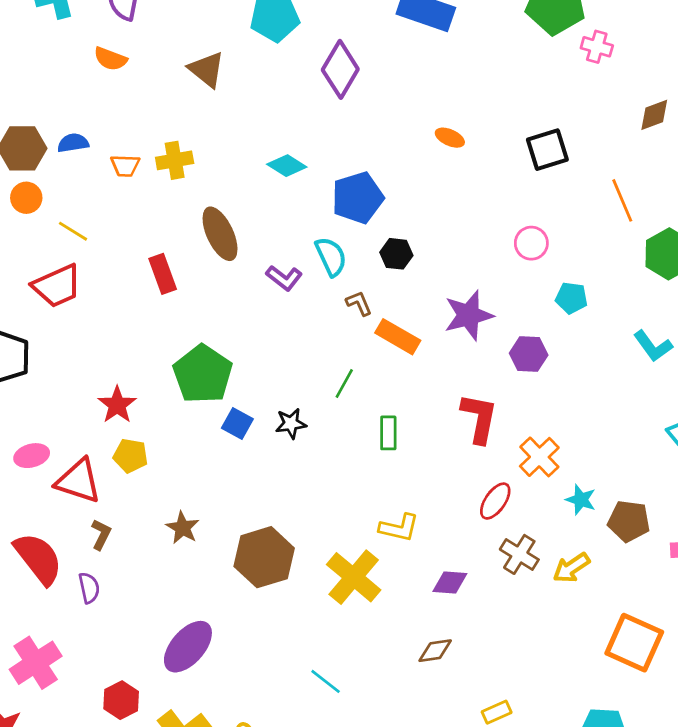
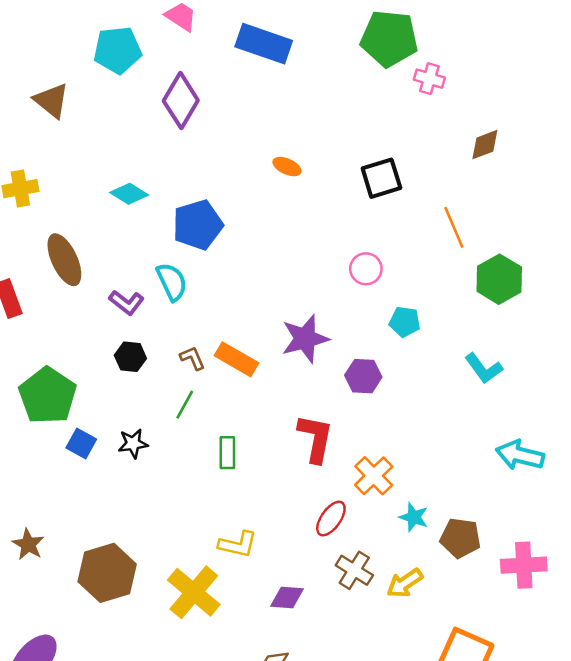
black hexagon: (396, 254) -> (130, 357), moved
brown L-shape: (359, 303) -> (193, 358), moved

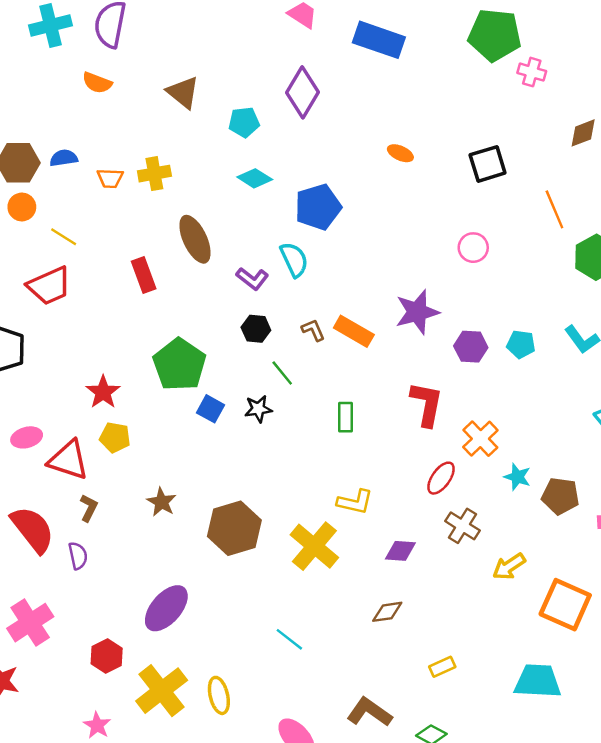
cyan pentagon: (117, 50) -> (244, 122), moved, size x0.7
cyan pentagon: (405, 322) -> (521, 344), moved
green line: (185, 405) -> (282, 373), moved, turned -68
yellow arrow: (405, 583) -> (509, 566), moved

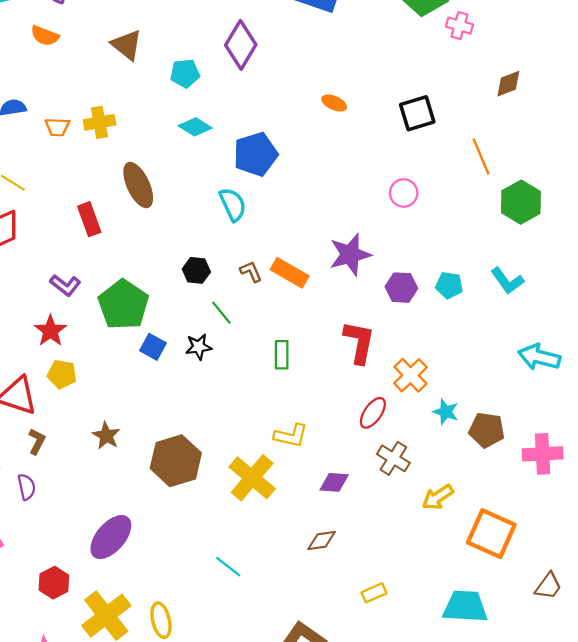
purple L-shape: (252, 279) -> (65, 285), moved

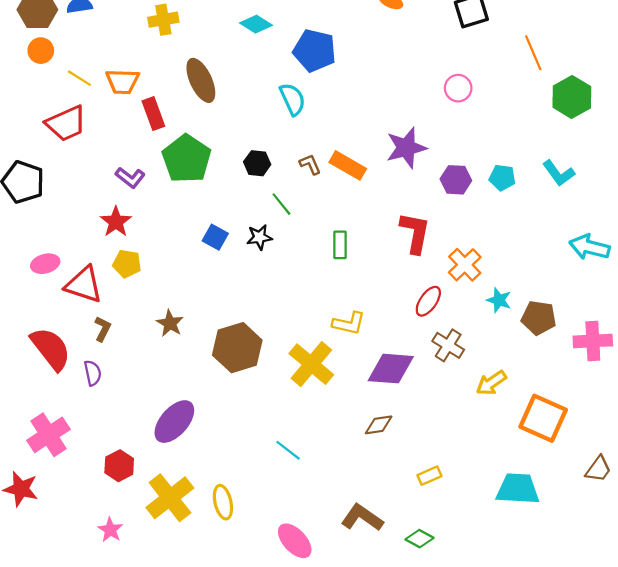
orange trapezoid: (57, 127) -> (122, 81), moved, size x1.4
blue pentagon: (256, 154) -> (315, 51), turned 30
green pentagon: (123, 305) -> (187, 159), moved
purple diamond: (334, 482) -> (391, 369), size x1.6

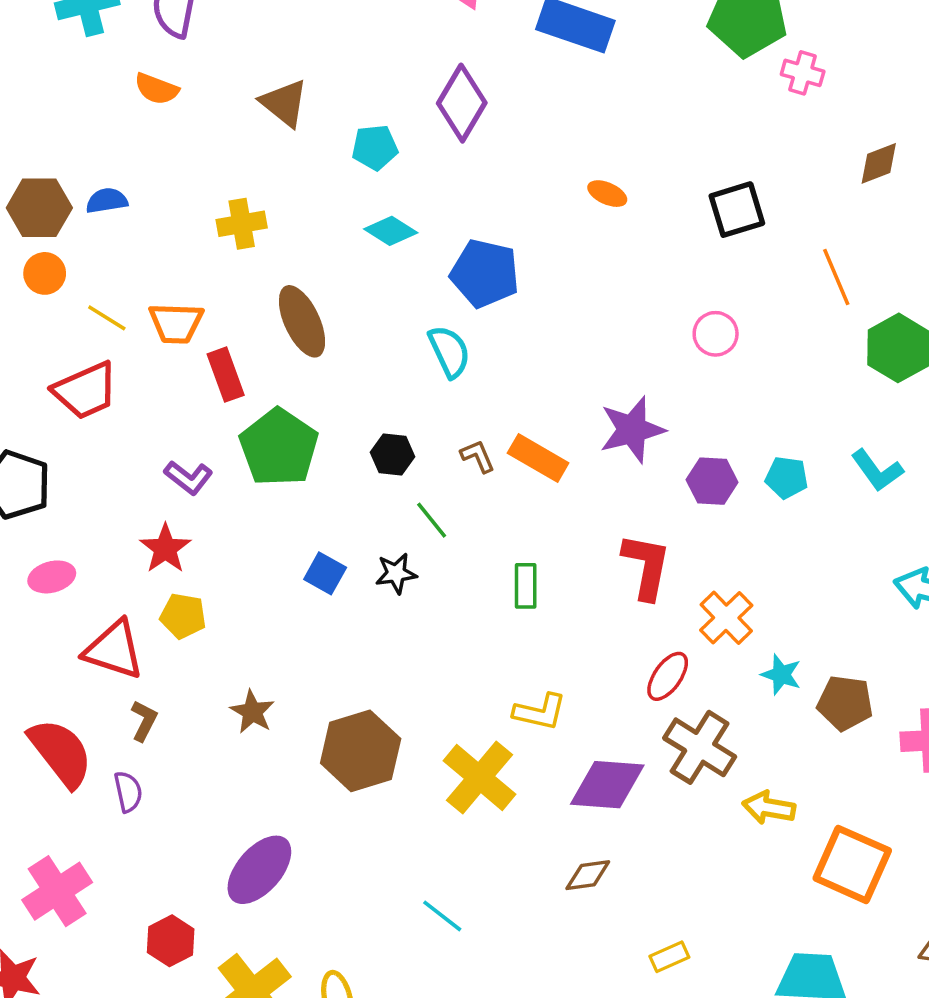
pink ellipse: (45, 264) -> (52, 577), moved
brown cross: (448, 345) -> (700, 747), size x1.4
yellow arrow: (491, 383) -> (769, 808), turned 44

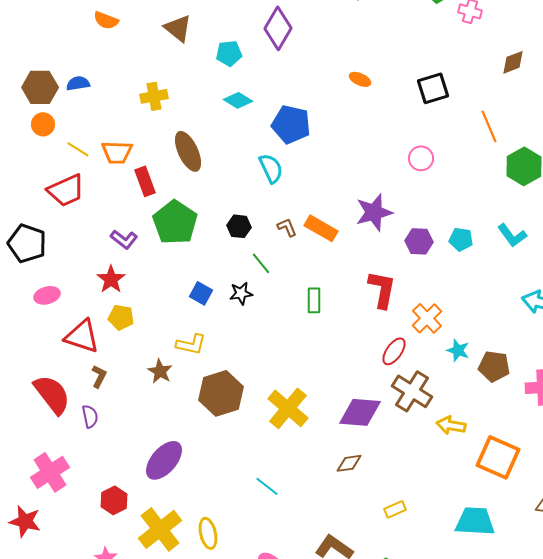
yellow L-shape: (540, 712) -> (191, 344), moved

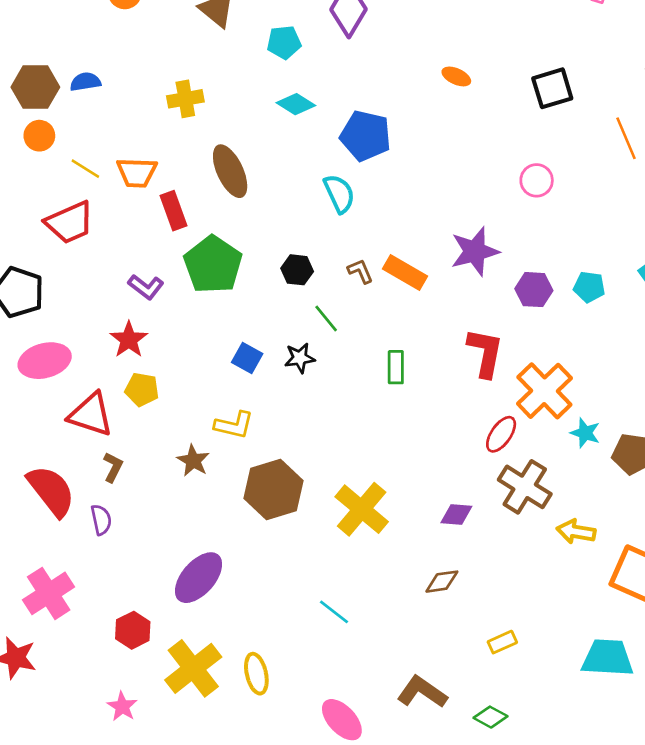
pink ellipse: (47, 295) -> (45, 361), size x1.5
orange cross: (427, 318) -> (544, 391), size x1.4
purple diamond: (360, 412) -> (456, 514), size x0.6

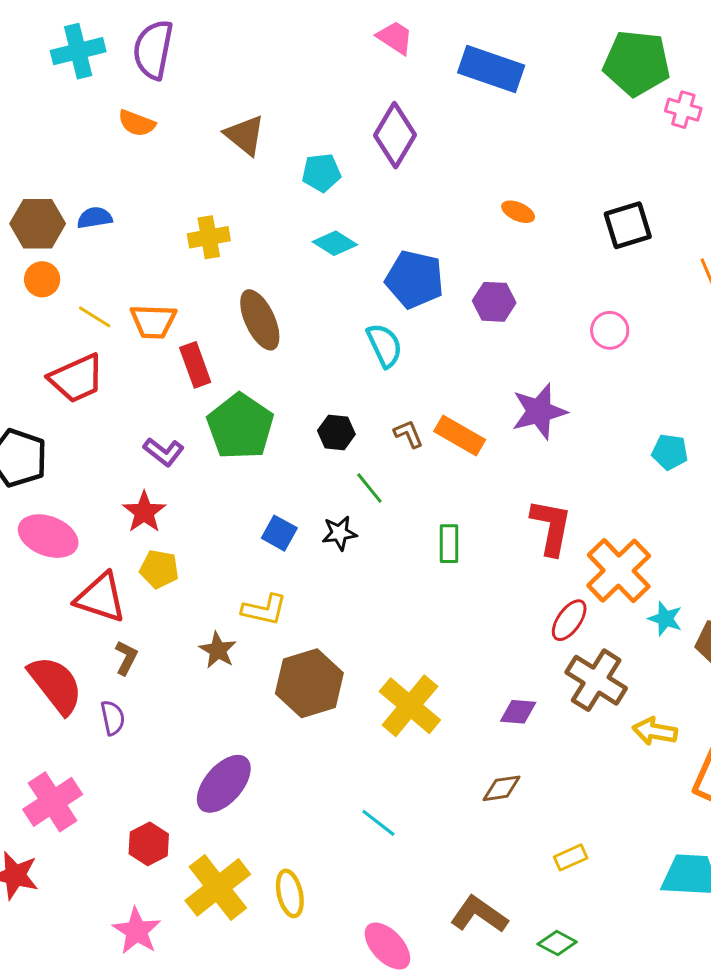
purple hexagon: (534, 290) -> (494, 302), moved
pink ellipse: (45, 361) -> (48, 536), turned 36
pink star: (122, 707) -> (137, 931), size x1.4

